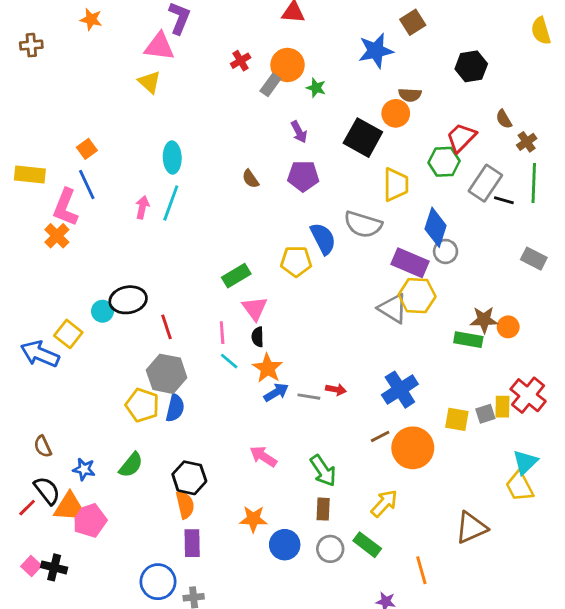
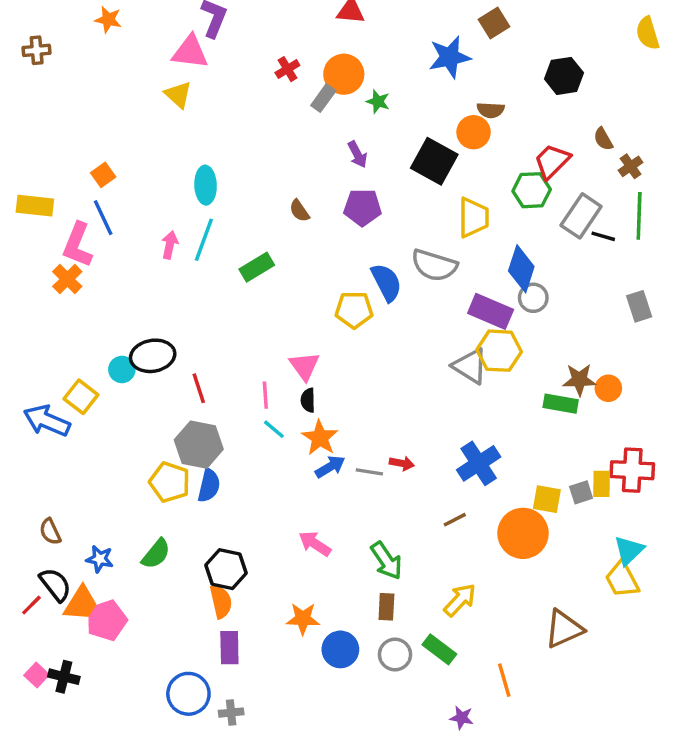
gray rectangle: (534, 259) -> (639, 306), turned 45
green rectangle: (236, 276) -> (257, 267), moved
red cross: (528, 395) -> (632, 470), turned -36
orange circle: (413, 448) -> (523, 533), moved

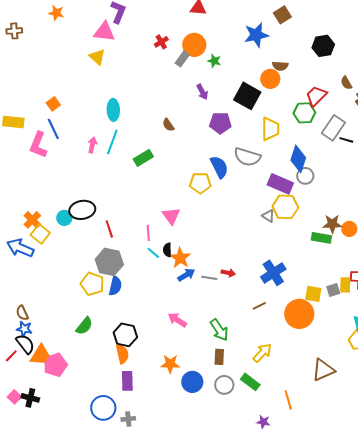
purple pentagon: (363, 207) -> (220, 123), moved
orange cross: (67, 279) -> (32, 220), moved
gray triangle: (470, 366) -> (268, 216), size x0.6
black semicircle: (308, 400) -> (167, 250), moved
blue star: (100, 559) -> (24, 329), moved

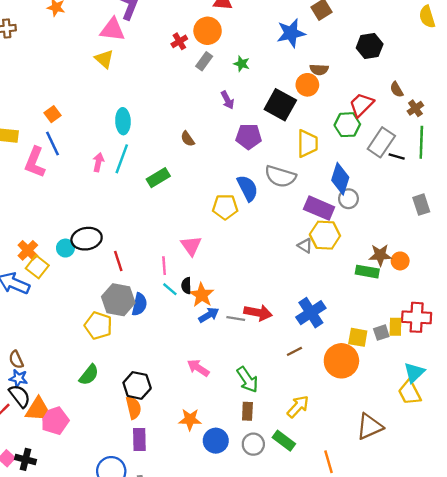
orange circle: (194, 45) -> (208, 31), moved
red arrow: (228, 273) -> (258, 313), size x1.6
blue semicircle: (115, 286) -> (139, 304), moved

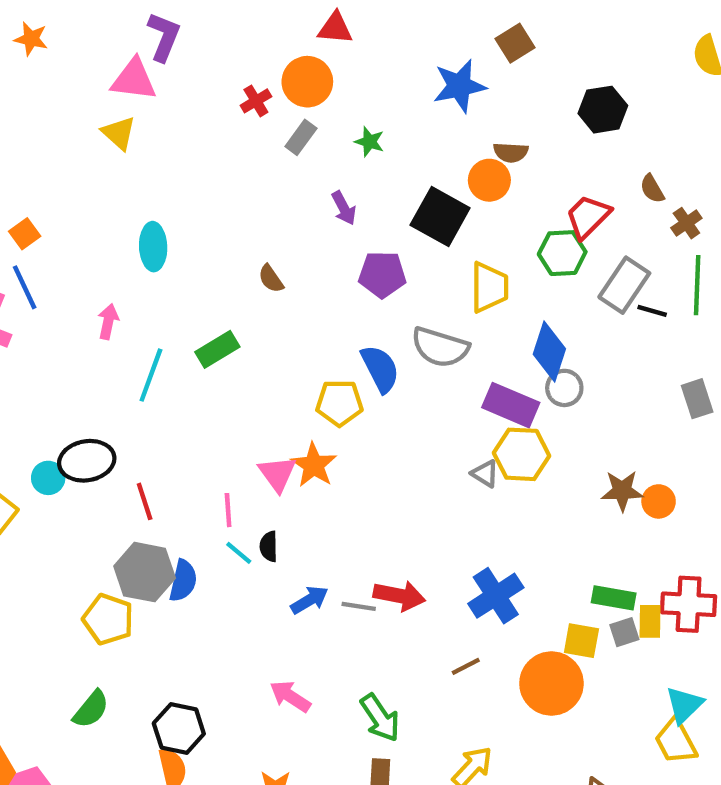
cyan line: (122, 159) -> (151, 375), moved
green rectangle: (367, 272) -> (614, 598), moved
orange star: (202, 295) -> (314, 465), moved

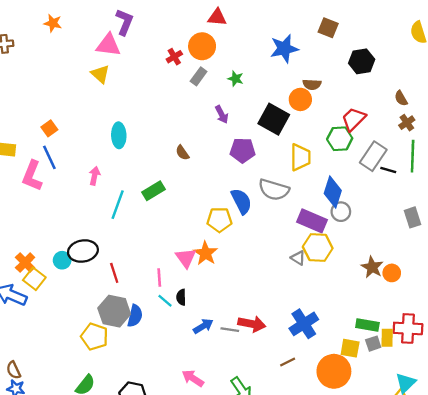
brown square: (515, 43) -> (328, 28), moved, turned -36
brown semicircle: (652, 189) -> (401, 98), moved
brown star: (622, 491) -> (372, 267), turned 30

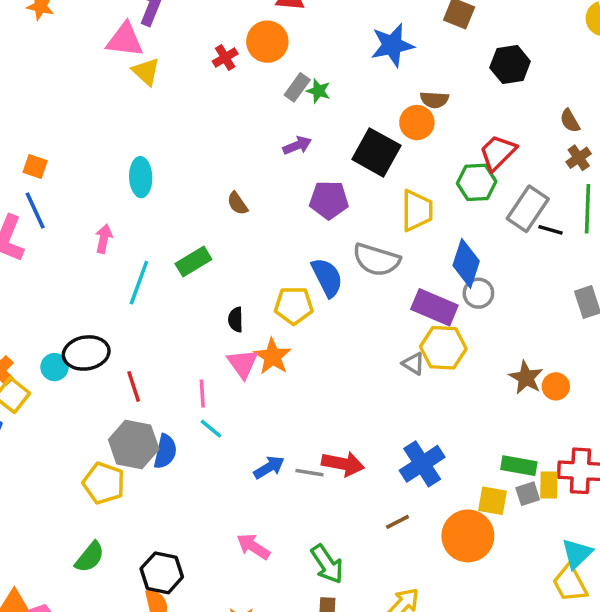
yellow triangle: (100, 74) -> (146, 72), moved
gray rectangle: (199, 76) -> (297, 87), moved
purple arrow: (222, 115) -> (297, 145), turned -84
orange square: (49, 128) -> (35, 167), turned -35
black semicircle: (181, 297) -> (236, 320), moved

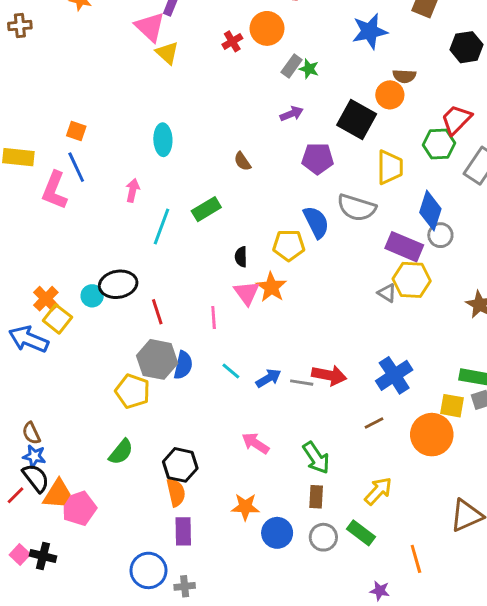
pink triangle: (125, 40) -> (150, 27), turned 36
cyan line: (211, 429) -> (231, 371), moved

